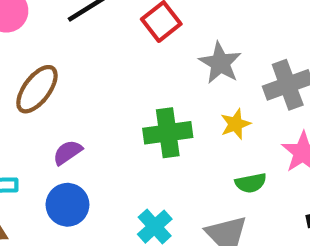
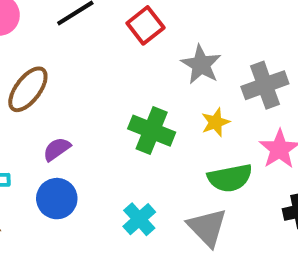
green cross: (168, 133) -> (152, 131), turned 30
green semicircle: (251, 183) -> (230, 178), size x1.5

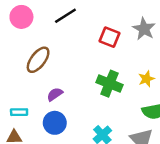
red square: (145, 25) -> (110, 37), moved, turned -30
gray star: (201, 65) -> (144, 29), moved

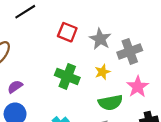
gray star: (144, 29) -> (100, 39), moved

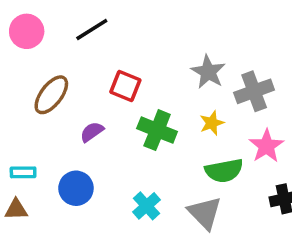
red square: (67, 32) -> (125, 86), moved
purple semicircle: (15, 87) -> (92, 132), moved

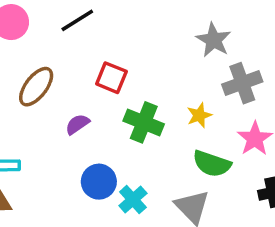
gray star: (208, 72) -> (214, 40), moved
green semicircle: (224, 171) -> (212, 164), turned 30
blue circle: (76, 188) -> (99, 182), moved

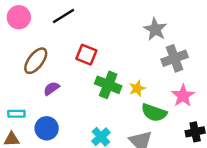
yellow star: (199, 115) -> (137, 88), moved
purple semicircle: (77, 124) -> (51, 88), moved
blue circle: (99, 182) -> (47, 128), moved

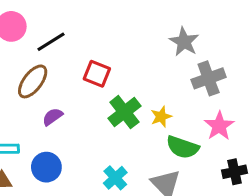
black line: (63, 16) -> (51, 42), moved
green cross: (108, 85) -> (124, 112), turned 30

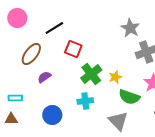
black line: (51, 42) -> (54, 28), moved
blue circle: (46, 167) -> (52, 115), moved
cyan cross: (115, 178) -> (85, 101), moved, turned 35

